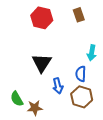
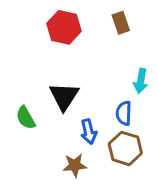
green semicircle: (17, 99) -> (26, 118), moved
brown star: (35, 108) -> (75, 165), moved

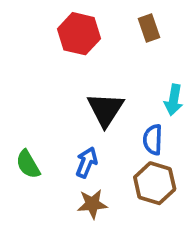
black triangle: (64, 96) -> (106, 109), moved
green semicircle: (26, 118) -> (28, 164), moved
blue arrow: (89, 132) -> (87, 162), moved, turned -145

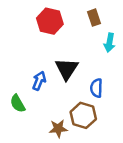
cyan arrow: (174, 100) -> (110, 43), moved
blue arrow: (87, 162) -> (39, 81), moved
brown hexagon: (155, 183) -> (83, 115), moved

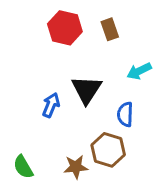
brown rectangle: (94, 18) -> (110, 29), moved
cyan arrow: (110, 43) -> (139, 71), moved, turned 54
green semicircle: (18, 104) -> (23, 167), moved

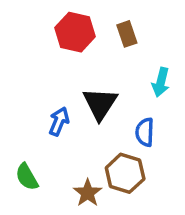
cyan arrow: (139, 71) -> (161, 82), turned -50
green semicircle: (23, 167) -> (27, 177), moved
brown star: (76, 167) -> (88, 193), turned -30

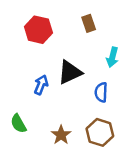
red hexagon: (75, 32) -> (38, 30), moved
black triangle: (100, 104) -> (70, 72), turned 32
brown hexagon: (125, 173) -> (100, 132), moved

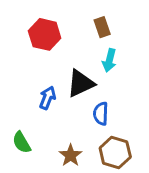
cyan arrow: (112, 57) -> (109, 60), moved
blue semicircle: (101, 92) -> (101, 114), moved

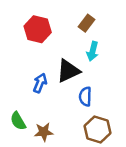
brown rectangle: (102, 27) -> (87, 23), turned 56
brown star: (71, 155) -> (44, 132), moved, turned 30

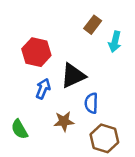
red hexagon: (38, 29) -> (36, 52), moved
cyan arrow: (93, 51) -> (115, 42), moved
brown star: (44, 132) -> (64, 121), moved

